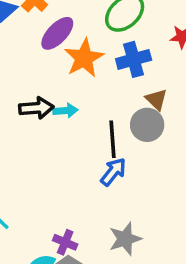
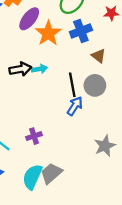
gray circle: (147, 125) -> (95, 85), moved
gray star: (125, 239) -> (105, 146), moved
purple cross: (65, 242) -> (34, 136), moved, turned -35

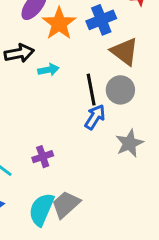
brown triangle: (98, 56) -> (124, 52), size x1.5
black arrow: (20, 69) -> (19, 53), moved
gray star: (105, 146) -> (129, 143), moved

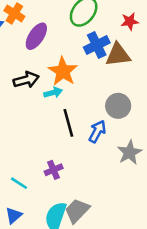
orange star: (59, 23) -> (63, 71), moved
brown triangle: (124, 52) -> (118, 55), moved, turned -40
black line: (91, 90) -> (68, 123), moved

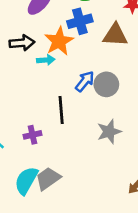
blue cross: (97, 45) -> (80, 21), moved
black line: (68, 123) -> (61, 110), moved
blue arrow: (97, 131) -> (85, 81), moved

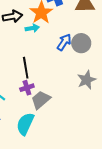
black line: (61, 110) -> (26, 68), moved
gray trapezoid: (48, 179) -> (41, 100), moved

